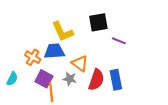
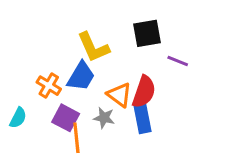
blue trapezoid: (54, 51) -> (81, 76), turned 125
red semicircle: (96, 80) -> (144, 92), moved
blue rectangle: (116, 80) -> (142, 118), moved

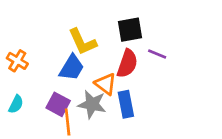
orange cross: (49, 86) -> (17, 61), moved
red semicircle: (144, 92) -> (127, 64), moved
gray star: (104, 118) -> (92, 104), size x1.5

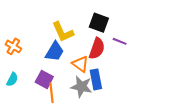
black square: (130, 30) -> (99, 23), turned 30
gray star: (92, 104) -> (81, 87), moved

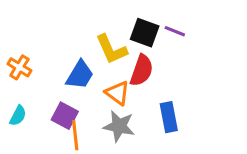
yellow L-shape: (63, 32) -> (111, 49), moved
purple line: (120, 41) -> (175, 31), moved
blue rectangle: (96, 79) -> (169, 117), moved

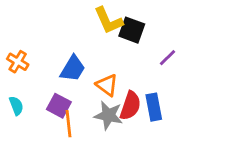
purple line: (175, 31) -> (167, 58), moved, turned -66
yellow L-shape: (111, 49) -> (108, 20), moved
red semicircle: (142, 70) -> (130, 106), moved
cyan semicircle: (18, 116) -> (16, 106), turned -48

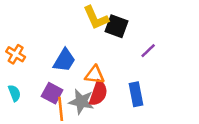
orange triangle: (107, 85) -> (95, 75), turned -30
red semicircle: (130, 106) -> (98, 93), moved
gray star: (108, 115) -> (81, 102), moved

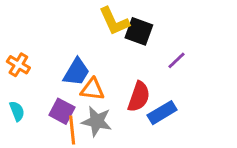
orange triangle: (95, 75) -> (92, 89), moved
red semicircle: (98, 93) -> (139, 97), moved
blue rectangle: (136, 94) -> (162, 113), turned 70

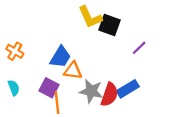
red semicircle: (139, 97) -> (109, 95), moved
gray star: (97, 121) -> (91, 91), moved

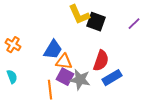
purple line: (139, 48) -> (134, 24), moved
purple square: (49, 88) -> (65, 77), moved
red semicircle: (109, 95) -> (101, 61), moved

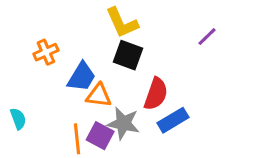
black square: (96, 22) -> (128, 55), moved
orange cross: (13, 45) -> (46, 52), moved, turned 35
purple square: (65, 77) -> (100, 136), moved

